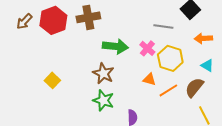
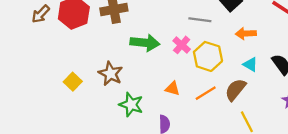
brown star: (103, 73) -> (111, 74), moved
orange triangle: (149, 79) -> (172, 89), moved

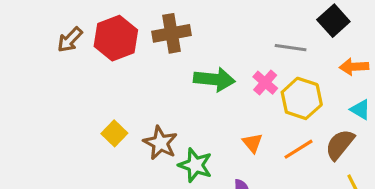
brown star: (111, 74) -> (160, 143), moved
orange triangle: (172, 89) -> (252, 143), turned 35

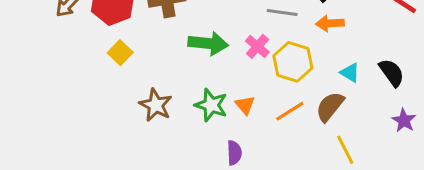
orange arrow: (354, 67) -> (330, 23), moved
yellow square: (114, 133) -> (120, 53), moved
green star: (195, 165) -> (211, 105), moved

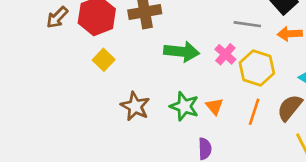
orange line: (290, 111) -> (254, 112), turned -40

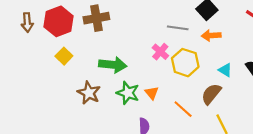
brown arrow: (57, 17) -> (27, 22), turned -48
green arrow: (182, 52) -> (113, 65), moved
orange line: (254, 112) -> (183, 109), moved, turned -66

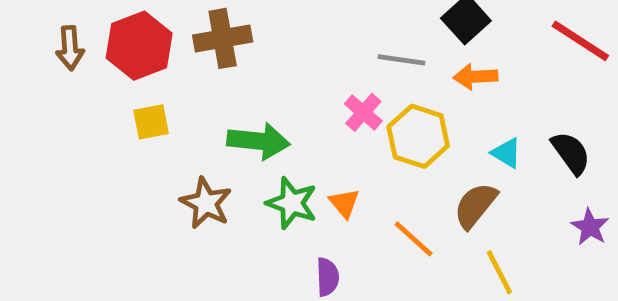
yellow square: (64, 56) -> (151, 122), turned 35

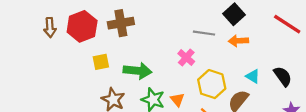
yellow square: (151, 122) -> (101, 62), moved
yellow hexagon: (418, 136) -> (212, 84), moved

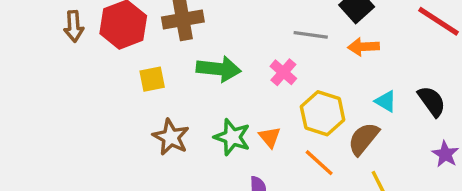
green arrow: (137, 71) -> (219, 69), moved

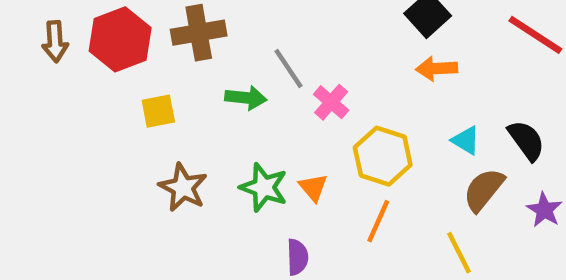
gray line: (311, 35) -> (288, 69), moved, turned 48
green arrow: (219, 69) -> (246, 98), size x0.7
brown semicircle: (363, 139) -> (484, 190), moved
orange line: (319, 163) -> (378, 221), turned 72

